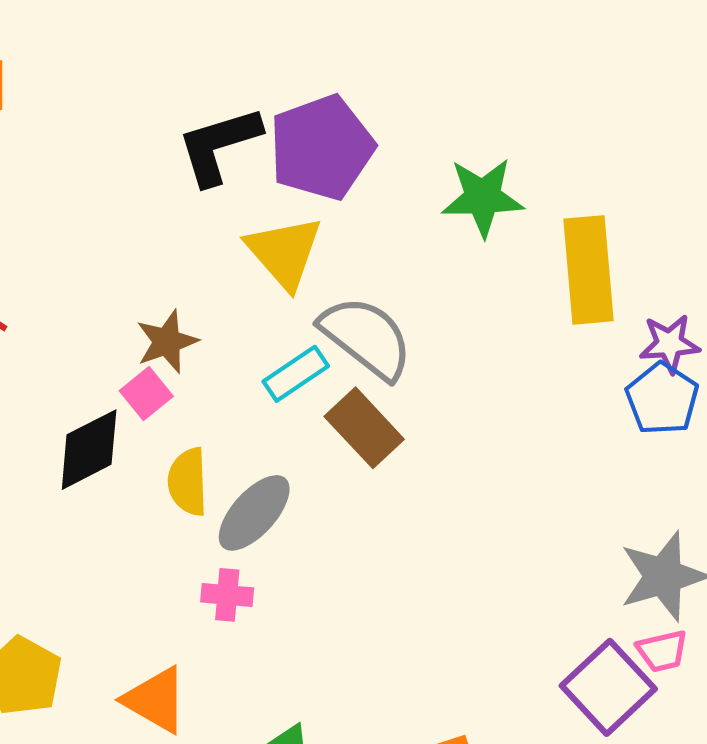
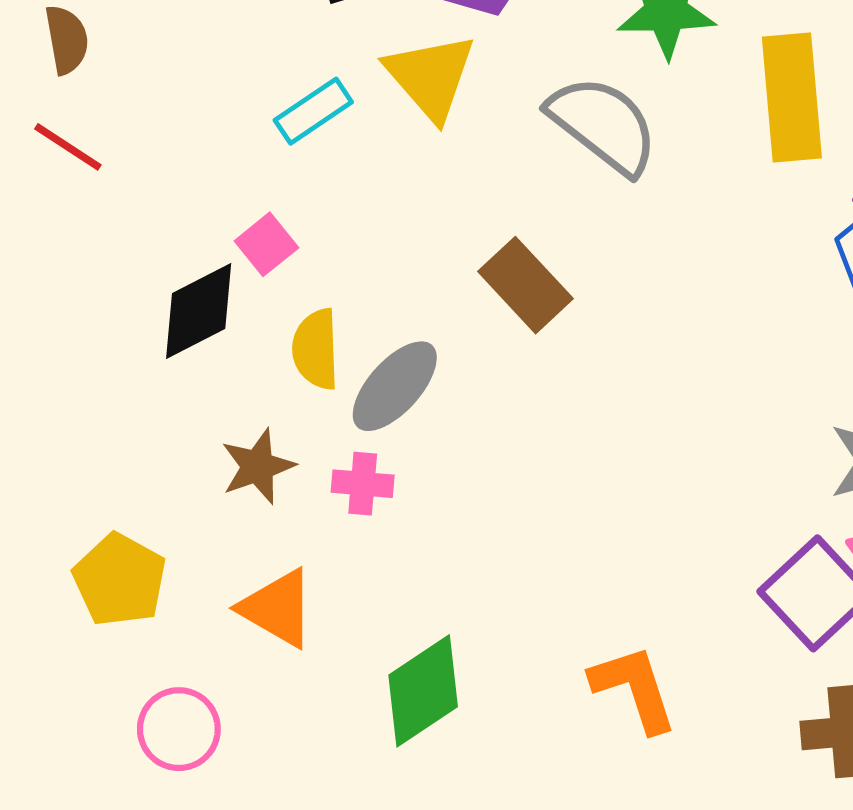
gray semicircle: (366, 337) -> (603, 125), moved
brown star: (167, 342) -> (258, 466), moved
cyan rectangle: (296, 374) -> (313, 111), moved

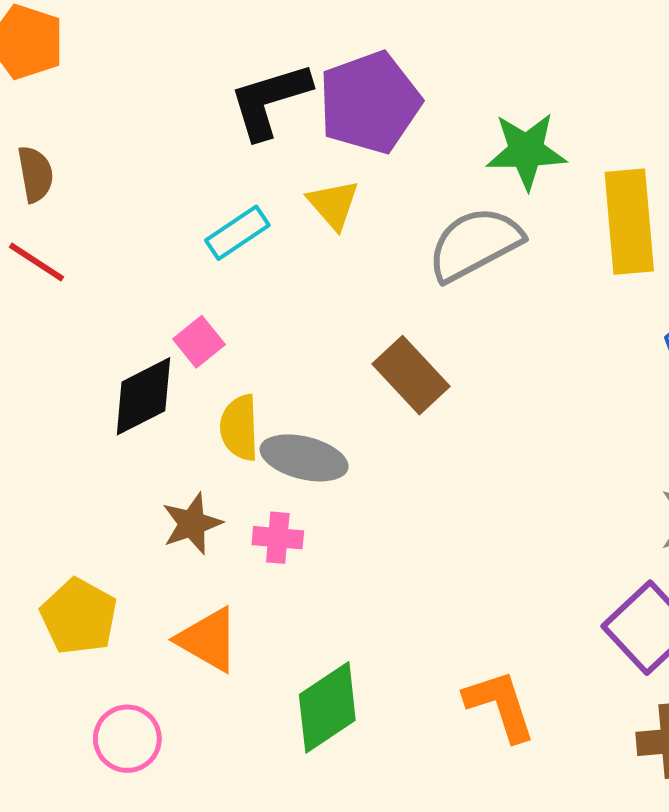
yellow triangle: (430, 77) -> (333, 204), size x0.7
gray semicircle: (603, 125) -> (475, 244), turned -66
gray ellipse: (395, 386) -> (304, 458), turned 62

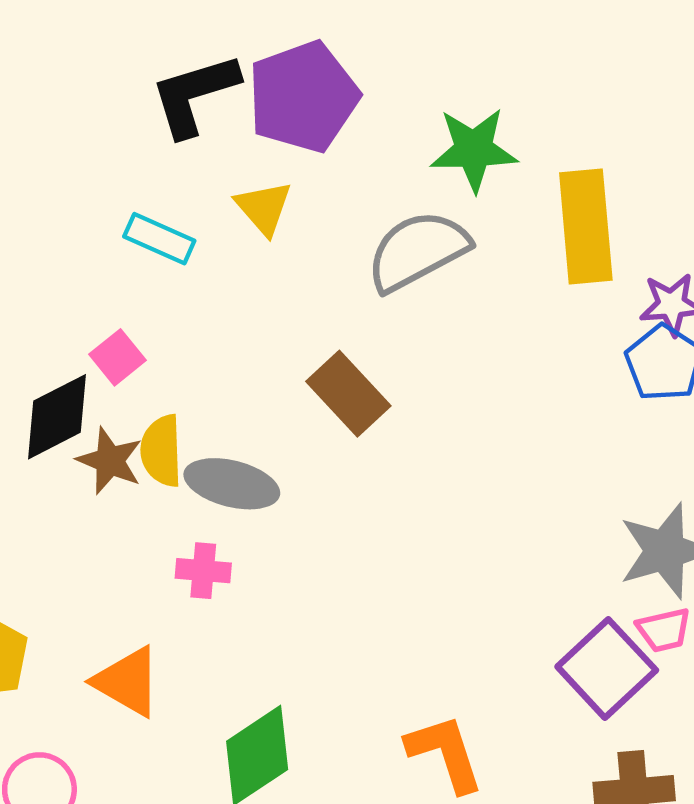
cyan rectangle: (237, 233) -> (159, 239), turned 58
brown star: (192, 524) -> (110, 461), moved, turned -30

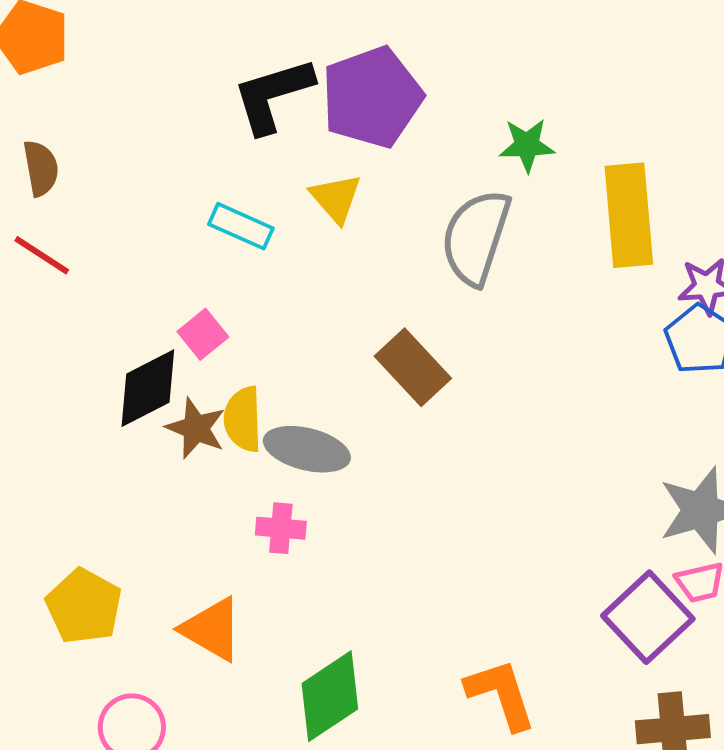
green star: (474, 150) -> (527, 145), size x0.7
gray semicircle: (418, 251) -> (476, 237), turned -44

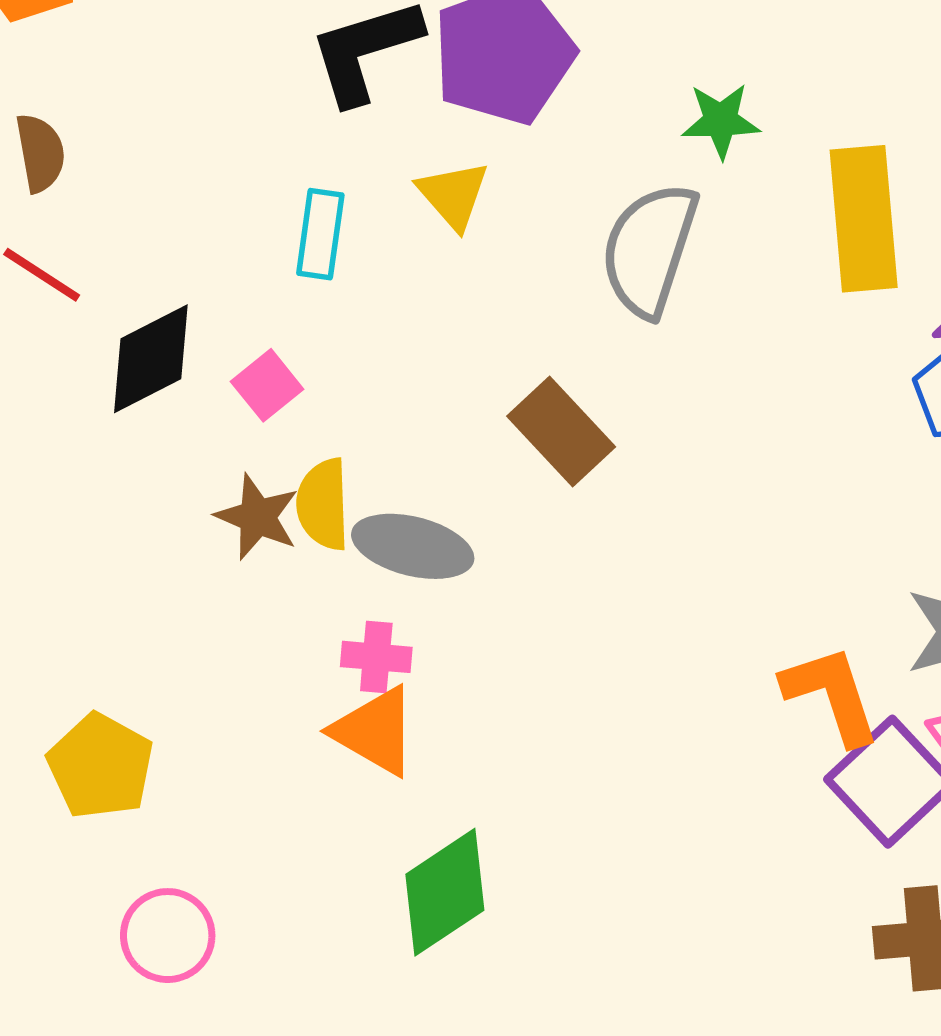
cyan rectangle: (241, 226) -> (320, 234), turned 74
black diamond: (148, 388) -> (151, 359), moved
orange triangle: (212, 629) -> (375, 731), moved
orange L-shape: (501, 694) -> (831, 695), moved

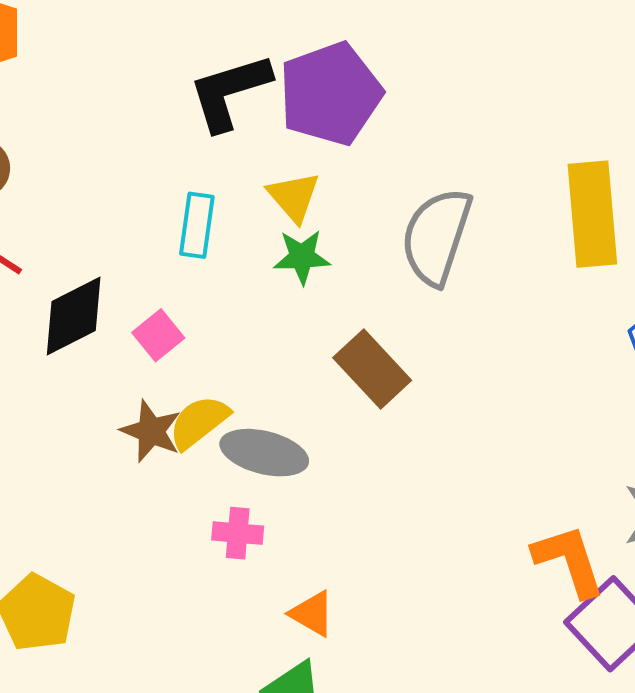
green star: (721, 121) -> (302, 257), moved
yellow semicircle: (323, 504) -> (199, 422), turned 54
orange triangle: (375, 731) -> (312, 614), moved, size x0.7

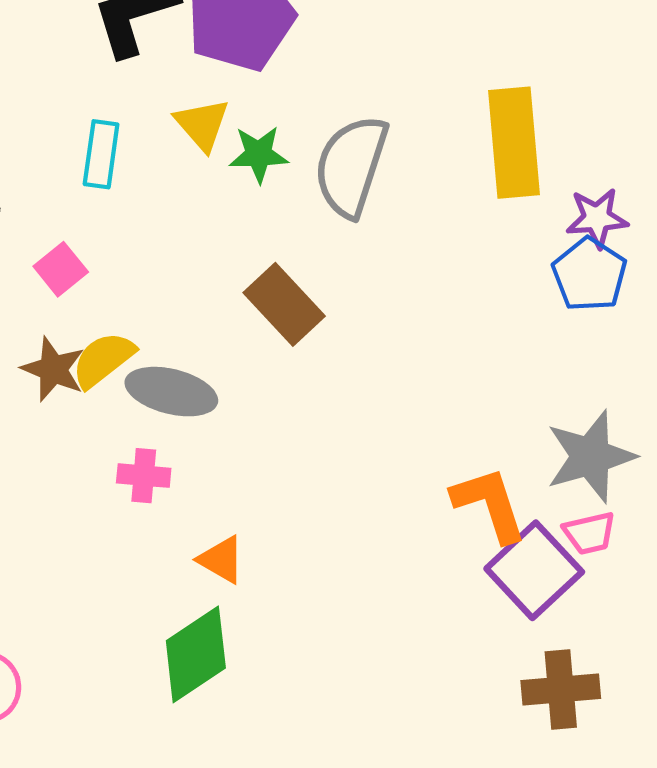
green star: (302, 257) -> (259, 154), moved

